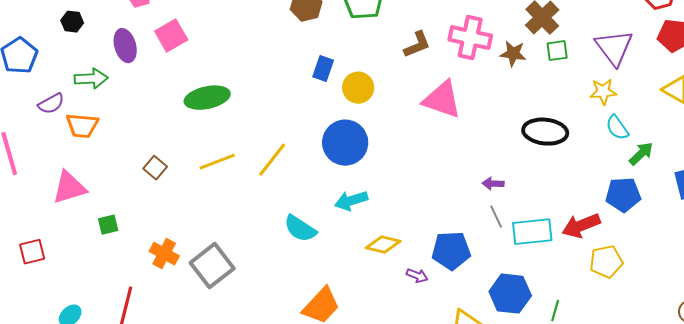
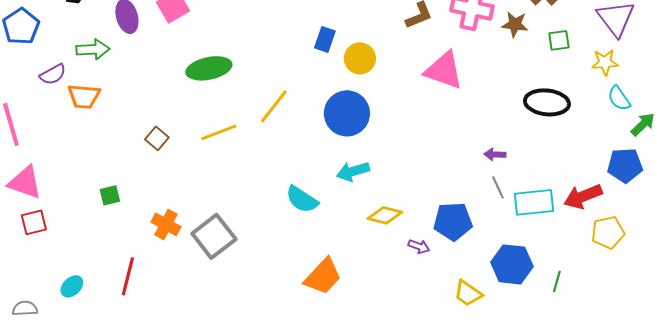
green square: (557, 51) -> (559, 40), moved
yellow line: (272, 160) -> (274, 106), moved
pink triangle: (69, 188) -> (25, 182), moved, turned 36

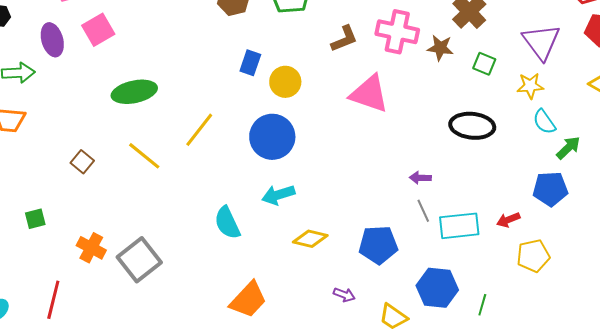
green square: (559, 40) -> (484, 64), turned 30
yellow line: (219, 132) -> (144, 156), turned 60
red arrow: (583, 196) -> (508, 220), size x0.6
cyan semicircle: (302, 199) -> (227, 223), turned 32
purple arrow: (419, 246) -> (344, 295), moved

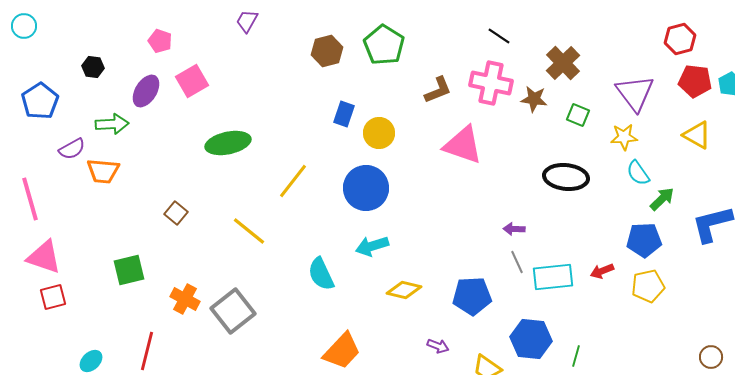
purple ellipse: (52, 40) -> (146, 91), turned 48
yellow line: (144, 156) -> (249, 231), moved
green square: (35, 219) -> (129, 270), size x1.5
yellow pentagon: (533, 256) -> (648, 286), moved

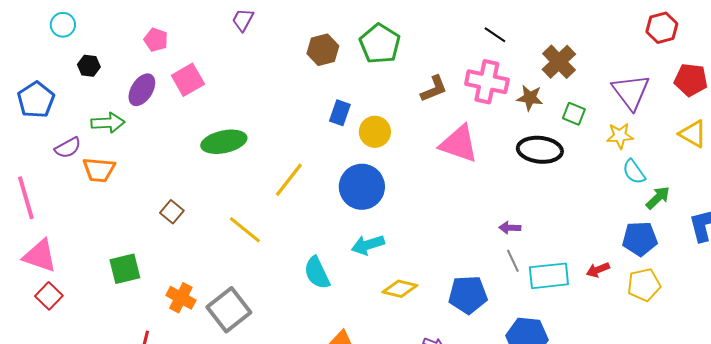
cyan circle: (24, 26) -> (63, 25), moved
red hexagon: (680, 39) -> (662, 28), moved
black ellipse: (566, 177) -> (540, 150), moved
red square: (53, 297) -> (49, 296), turned -32

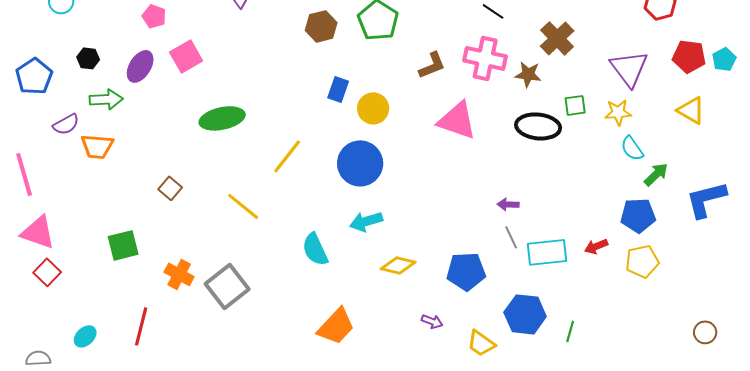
black hexagon: (89, 66) -> (88, 58), moved
green square: (574, 114) -> (575, 105), moved, turned -30

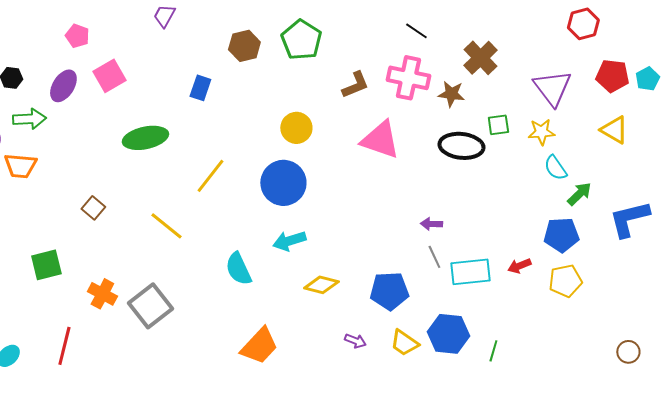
blue rectangle: (338, 89) -> (200, 88), moved
yellow trapezoid: (481, 343) -> (404, 343), moved

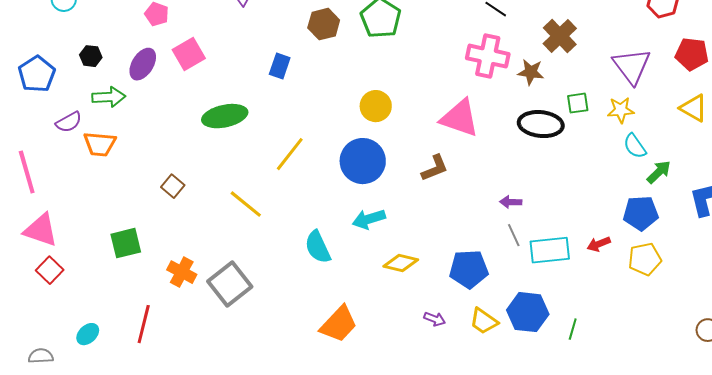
brown L-shape: (355, 85) -> (435, 168), moved

